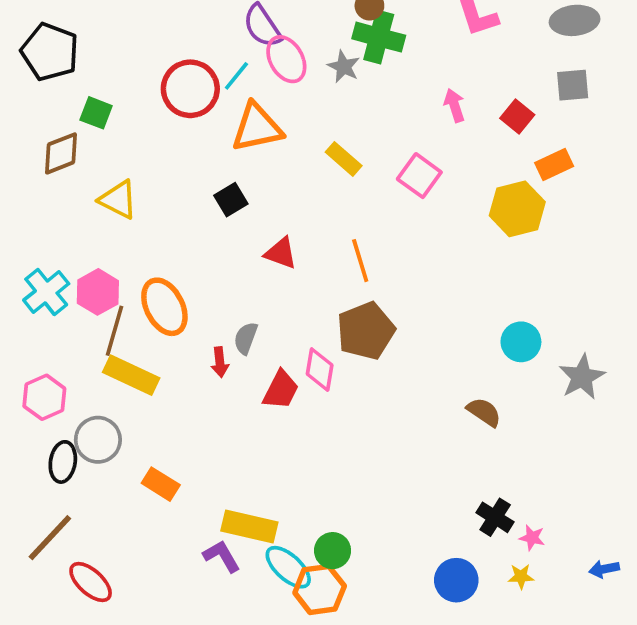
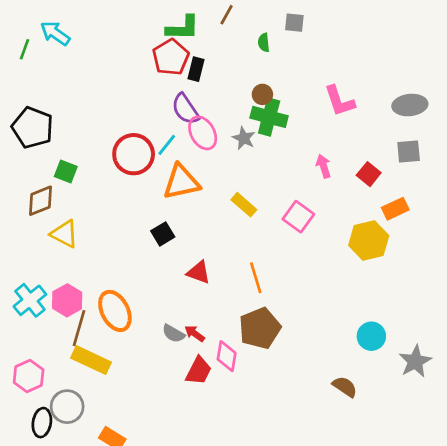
yellow triangle: (118, 200) -> (64, 234), moved
gray semicircle: (246, 338) -> (173, 334), turned -80
red arrow: (220, 362) -> (195, 334), moved, turned 132

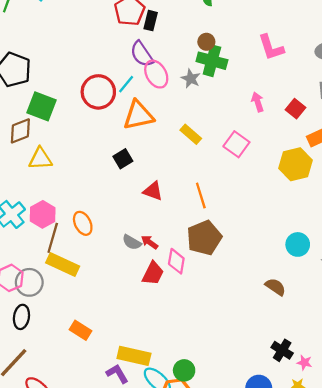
green square: (66, 171) -> (42, 106), size x1.5
yellow triangle: (64, 234) -> (40, 159), turned -30
orange ellipse: (115, 311) -> (83, 223), size x0.7
gray circle: (67, 407) -> (29, 282), moved

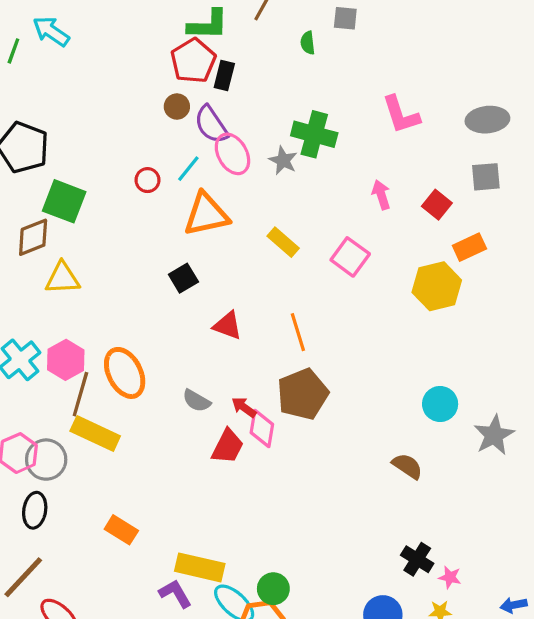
brown circle: (206, 42) -> (177, 107), moved
red circle: (98, 92) -> (147, 180), size x0.5
orange ellipse: (83, 223) -> (125, 373), size x1.4
red arrow: (150, 242) -> (244, 407), moved

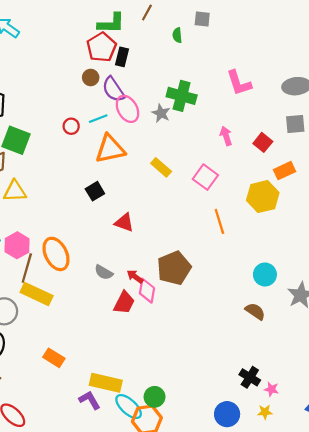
cyan line: (188, 169) -> (98, 119), turned 30
orange line: (298, 332) -> (219, 221), moved
brown semicircle: (407, 466) -> (255, 311), moved

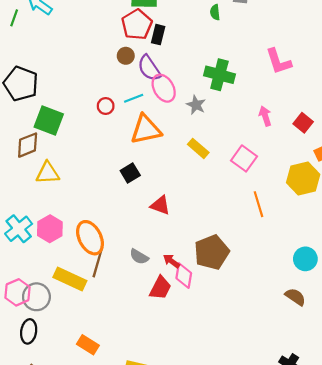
gray star: (161, 113) -> (196, 105), moved
brown line: (27, 268) -> (98, 262), moved

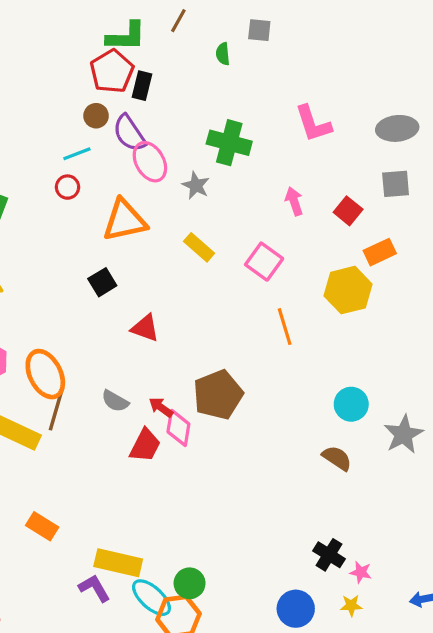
cyan line: (134, 98) -> (77, 154), moved

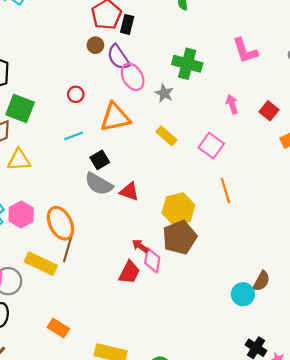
cyan line: (77, 154) -> (74, 136), moved
yellow hexagon: (348, 290) -> (178, 209), moved
gray semicircle: (115, 401) -> (99, 184), moved, size x1.5
cyan circle: (351, 404) -> (243, 294), moved
brown semicircle: (337, 458) -> (261, 281), turned 85

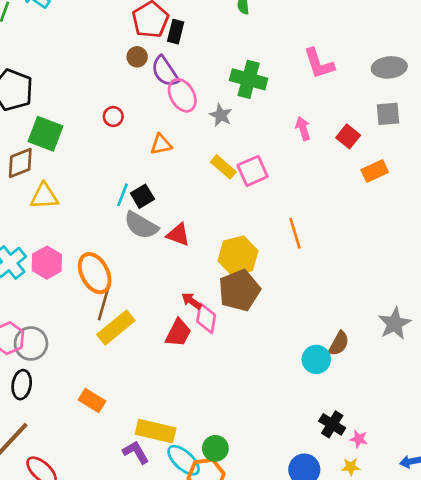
orange triangle: (115, 117) -> (161, 144), size x0.6
cyan line: (74, 136) -> (123, 195), moved, turned -48
pink square: (211, 146) -> (253, 171), moved, turned 30
yellow rectangle: (41, 264) -> (116, 328), moved, turned -64

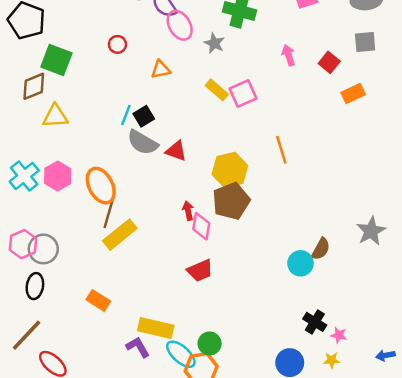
red arrow: (192, 301) -> (188, 211), turned 42
red trapezoid: (178, 333) -> (200, 270), moved, turned 40

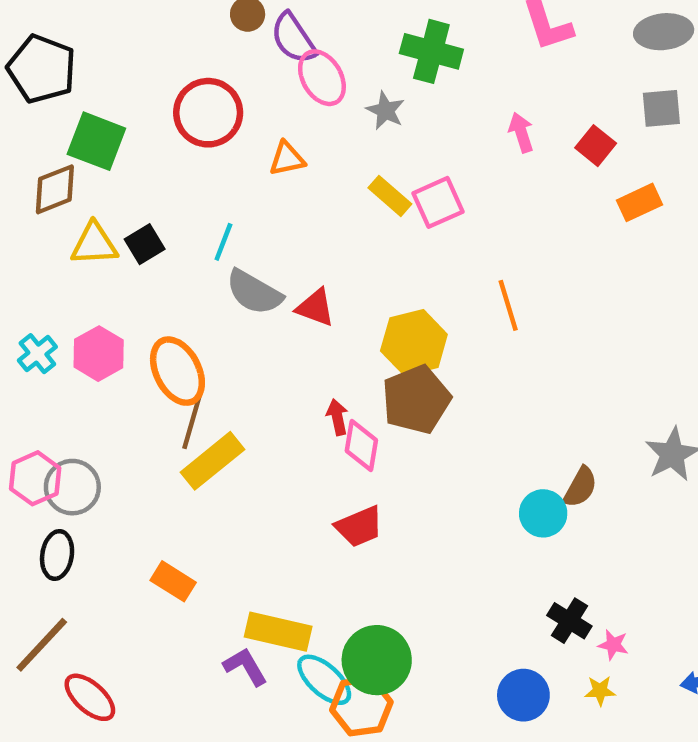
red circle: (117, 44) -> (208, 113), size x2.0
black square: (144, 116) -> (145, 244), moved
cyan cross: (24, 176) -> (37, 354), size x0.7
green circle: (210, 343) -> (377, 660), size x1.6

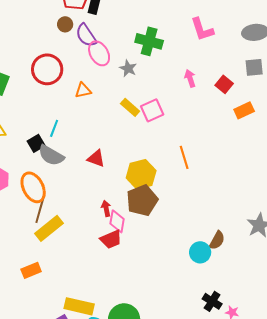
black square: (145, 244) -> (36, 143), moved
gray semicircle: (254, 292) -> (51, 155), moved
red trapezoid: (359, 527) -> (111, 239), moved
orange rectangle: (173, 581) -> (31, 270), moved, turned -54

